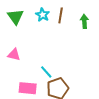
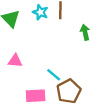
green arrow: (84, 21) -> (85, 32), moved

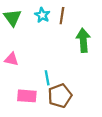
green arrow: (85, 32) -> (83, 40), size x1.5
cyan line: (54, 75) -> (47, 78), turned 32

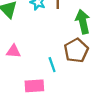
brown pentagon: (60, 96) -> (76, 50), moved

